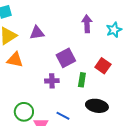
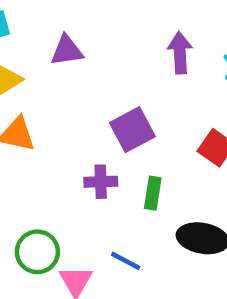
purple triangle: (37, 33) -> (67, 51), moved
green rectangle: (82, 80) -> (153, 193), moved

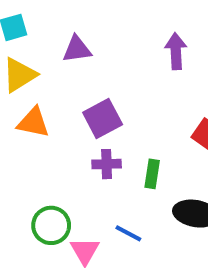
purple square: (132, 130) -> (103, 118), moved

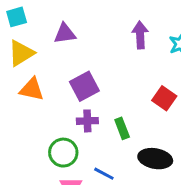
green rectangle: (152, 174) -> (122, 128), turned -30
green circle: (51, 225) -> (63, 153), moved

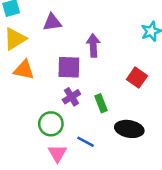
purple arrow: (140, 35) -> (93, 45), moved
purple square: (84, 86) -> (69, 67), turned 30
purple cross: (87, 121) -> (71, 97), turned -30

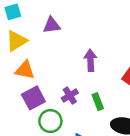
purple arrow: (93, 45) -> (90, 60), moved
purple square: (69, 67) -> (33, 98), moved, turned -30

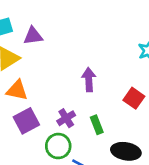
purple triangle: (52, 25) -> (33, 36), moved
green circle: (50, 121) -> (58, 146), moved

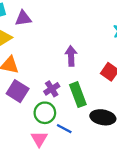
purple square: (26, 121) -> (18, 91), turned -30
green rectangle: (97, 125) -> (78, 95), size x1.5

